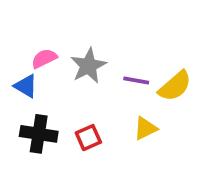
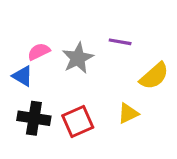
purple line: (136, 80) -> (120, 42), moved
red square: (88, 138) -> (78, 121), size x1.4

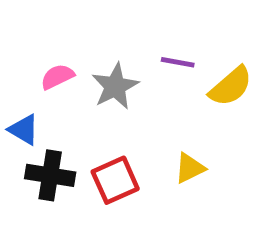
blue triangle: (23, 76) -> (24, 130), moved
yellow semicircle: (154, 76) -> (231, 86), moved

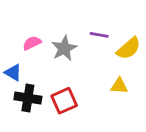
yellow triangle: (190, 168) -> (119, 86), moved, turned 30

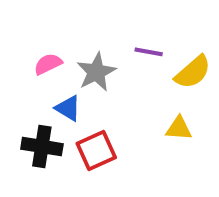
blue triangle: (13, 72) -> (68, 108), moved

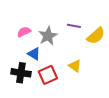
yellow triangle: (179, 128) -> (75, 66), moved, turned 32

